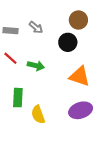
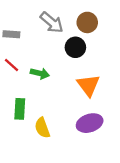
gray arrow: (36, 27) -> (52, 22), moved, size x1.5
orange triangle: (79, 76) -> (88, 85), turned 35

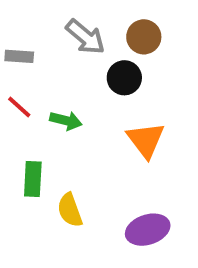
purple ellipse: (90, 123) -> (148, 230), moved

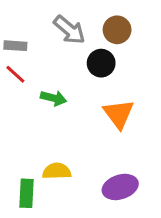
red line: (19, 107) -> (15, 74), moved
green rectangle: (33, 179) -> (27, 193), moved
yellow semicircle: (70, 210) -> (57, 171), turned 108

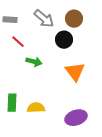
gray rectangle: (15, 46) -> (10, 20), moved
red line: (15, 74) -> (18, 42), moved
green rectangle: (27, 193) -> (12, 103), moved

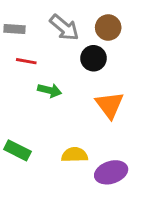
red line: (18, 42) -> (26, 61), turned -32
green rectangle: (12, 103) -> (17, 150), turned -66
yellow semicircle: (36, 108) -> (74, 155), moved

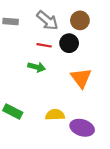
red line: (26, 61) -> (44, 45), moved
purple ellipse: (111, 172) -> (82, 128), turned 35

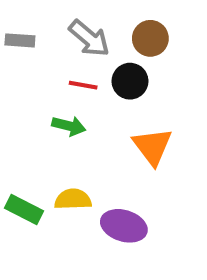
yellow semicircle: (55, 115) -> (73, 199), moved
purple ellipse: (82, 128) -> (124, 226), moved

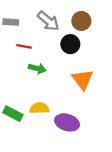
red line: (83, 85) -> (24, 46), moved

